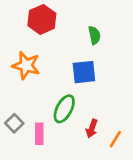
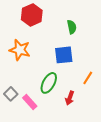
pink rectangle: (39, 134) -> (30, 102), turned -42
orange line: (115, 139) -> (88, 78), moved

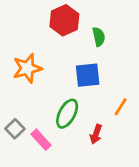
red hexagon: (32, 15) -> (64, 20), moved
orange star: (20, 50) -> (27, 68), turned -30

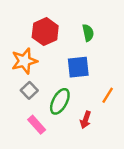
red hexagon: (64, 20) -> (45, 32), moved
gray square: (15, 129) -> (29, 90), moved

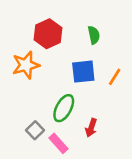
gray square: (29, 90) -> (35, 130), moved
orange line: (108, 95) -> (115, 77), moved
pink rectangle: (37, 125) -> (58, 143), moved

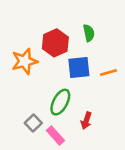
red hexagon: (48, 34) -> (55, 43), moved
orange line: (115, 77) -> (109, 72), turned 42

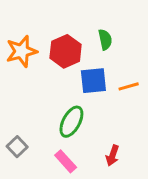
orange star: (25, 61) -> (22, 51), moved
red arrow: (86, 121) -> (113, 155), moved
gray square: (33, 123) -> (17, 147), moved

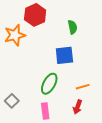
red hexagon: (66, 51) -> (35, 15), moved
orange line: (129, 86) -> (83, 87), moved
pink rectangle: (66, 161) -> (45, 111), turned 35

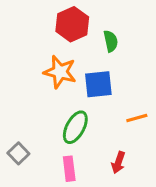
red hexagon: (35, 15) -> (72, 24), moved
orange star: (15, 35) -> (60, 72), moved, turned 30
orange line: (83, 87) -> (137, 118), moved

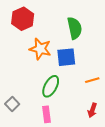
red hexagon: (72, 24) -> (23, 19), moved
green semicircle: (111, 41) -> (75, 28), size x1.5
red arrow: (118, 163) -> (92, 110), moved

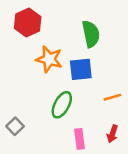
pink rectangle: (47, 114) -> (79, 139), moved

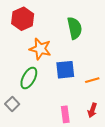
blue square: (81, 69) -> (65, 70), moved
green ellipse: (62, 105) -> (29, 78), moved

